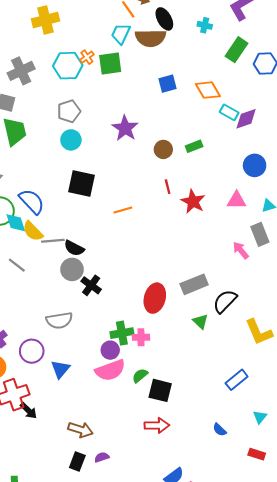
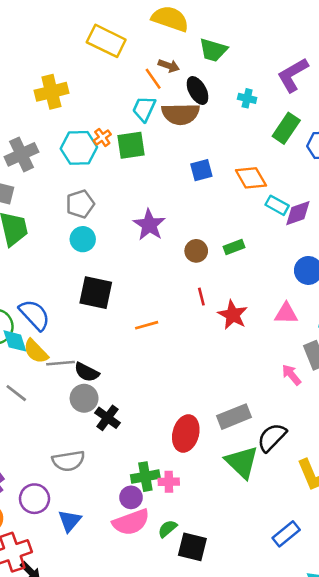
green triangle: (200, 321) -> (242, 462), size x1.8

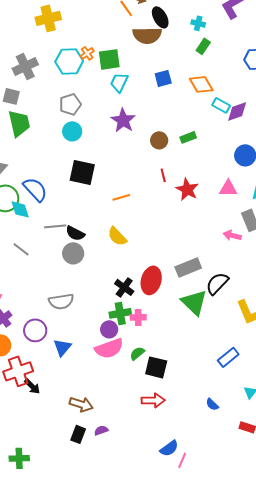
cyan trapezoid: (144, 109) -> (119, 82), moved
green rectangle: (286, 128) -> (203, 46), moved, size x0.7
yellow semicircle: (36, 351) -> (117, 236), moved
pink arrow: (291, 375) -> (232, 235), turned -36
black cross: (108, 418) -> (124, 287), moved

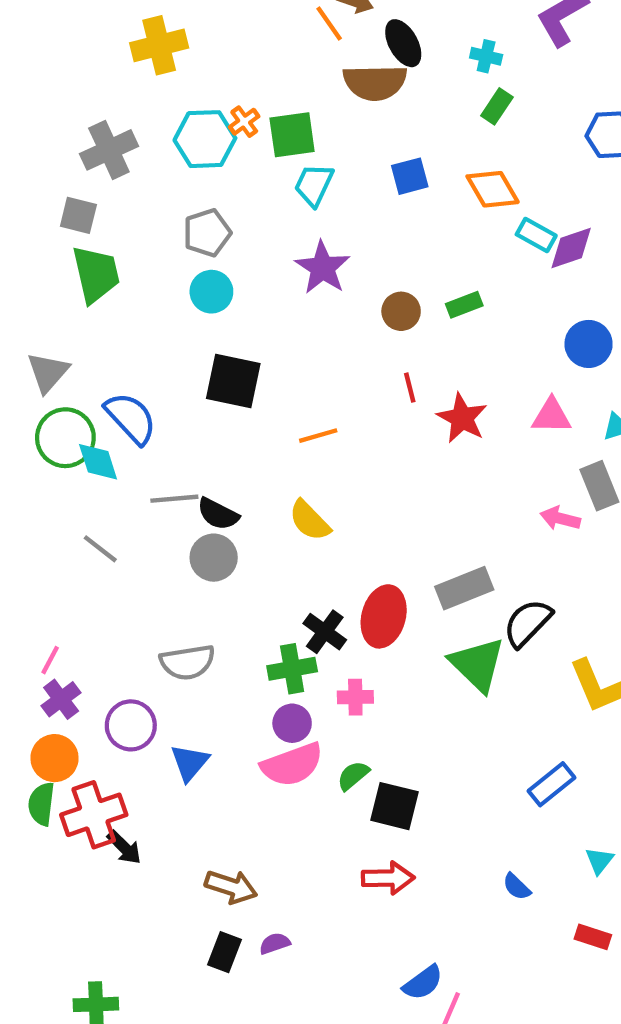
green cross: (120, 313) -> (292, 669), moved

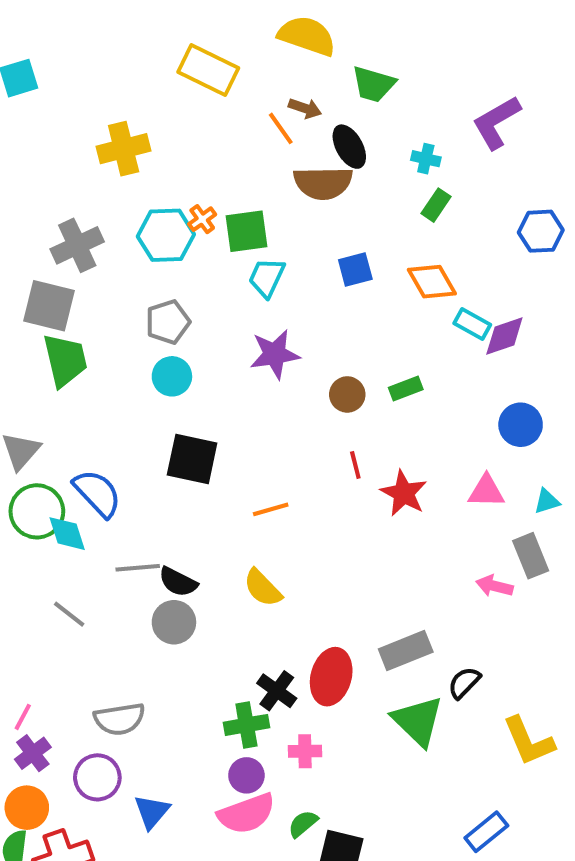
gray square: (78, 215) -> (49, 306), size x1.5
purple star: (323, 268) -> (275, 354), turned 30
black semicircle: (527, 623) -> (464, 683), size x0.7
gray semicircle: (187, 662) -> (120, 719), moved

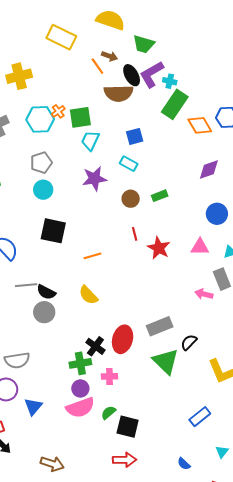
purple L-shape: (496, 122) -> (152, 74), moved
green rectangle: (436, 205) -> (175, 104), size x1.8
orange diamond: (432, 282) -> (200, 125), moved
cyan rectangle: (472, 324) -> (129, 164), moved

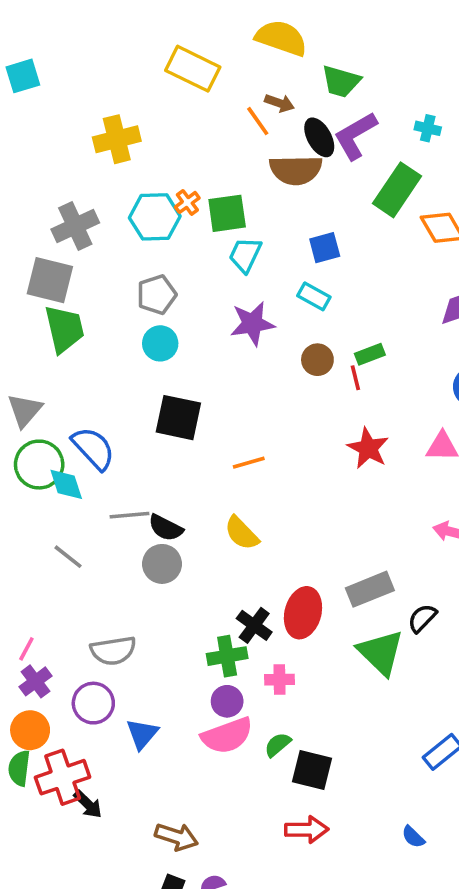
cyan cross: (170, 81) -> (428, 128), moved
red line: (135, 234) -> (355, 378), moved

